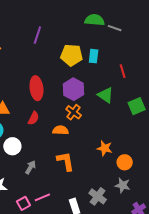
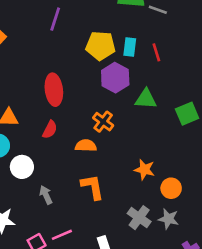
red line: (123, 71) -> (156, 52), moved
purple hexagon: (74, 89) -> (115, 78), moved
green triangle: (106, 95) -> (146, 99), turned -30
gray arrow: (30, 167) -> (46, 195), turned -56
gray cross: (98, 196) -> (139, 218), moved

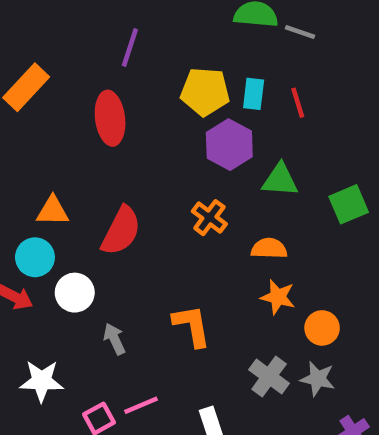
red ellipse: (54, 90) -> (110, 118), moved
red semicircle: (50, 130) -> (121, 231), size x1.6
orange semicircle: (86, 146) -> (269, 248), moved

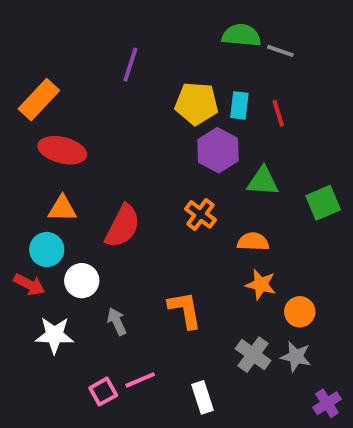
red ellipse: (110, 118) -> (62, 150), moved, turned -69
white star: (42, 381) -> (54, 335), moved

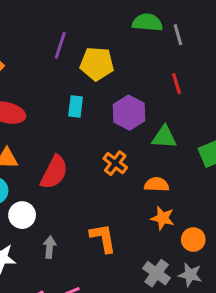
gray line: (280, 51) -> (178, 35), turned 55
yellow pentagon: (197, 104) -> (97, 64), moved
cyan rectangle: (239, 105) -> (76, 107), moved
gray arrow: (117, 321) -> (50, 247), turned 30

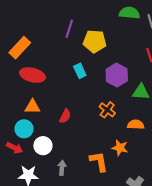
cyan rectangle: (76, 107) -> (80, 71), turned -32
red semicircle: (54, 172) -> (65, 116), size x0.6
orange star: (163, 218) -> (120, 148), moved

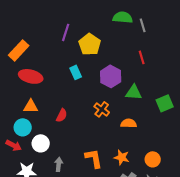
yellow pentagon: (95, 41) -> (90, 44), turned 30
orange star: (120, 148) -> (122, 157), moved

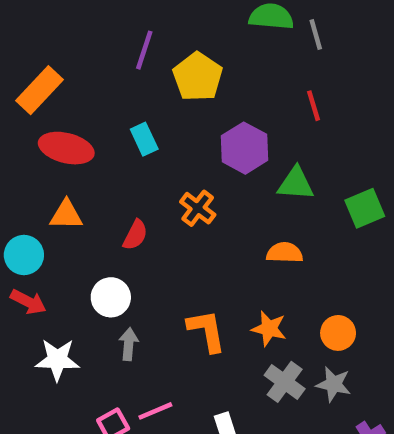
cyan rectangle: (76, 72) -> (144, 139), moved
orange cross: (102, 109) -> (198, 208), moved
cyan circle: (23, 127) -> (24, 255), moved
white circle: (41, 143) -> (111, 297), moved

